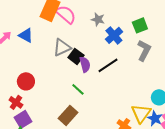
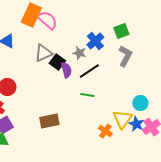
gray star: (98, 19) -> (79, 53), moved
green line: (78, 89) -> (87, 95), moved, turned -32
brown rectangle: (68, 115) -> (49, 121), turned 36

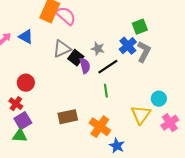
blue cross: (95, 41) -> (128, 46), moved
green line: (87, 95) -> (106, 91), turned 72
blue star: (136, 124) -> (117, 146), moved
orange cross: (105, 131) -> (100, 127), moved, size x1.5

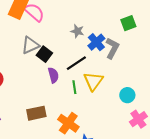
green square: (140, 27) -> (128, 23), moved
gray star: (98, 49) -> (77, 31), moved
purple semicircle: (85, 66) -> (53, 75), moved
yellow triangle: (141, 115) -> (93, 81), moved

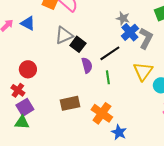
gray star: (77, 31) -> (123, 18), moved
yellow triangle: (93, 81) -> (143, 71), moved

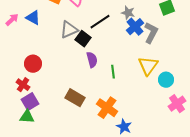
black line: (110, 53) -> (100, 22), moved
brown rectangle: (70, 103) -> (75, 98), turned 42

